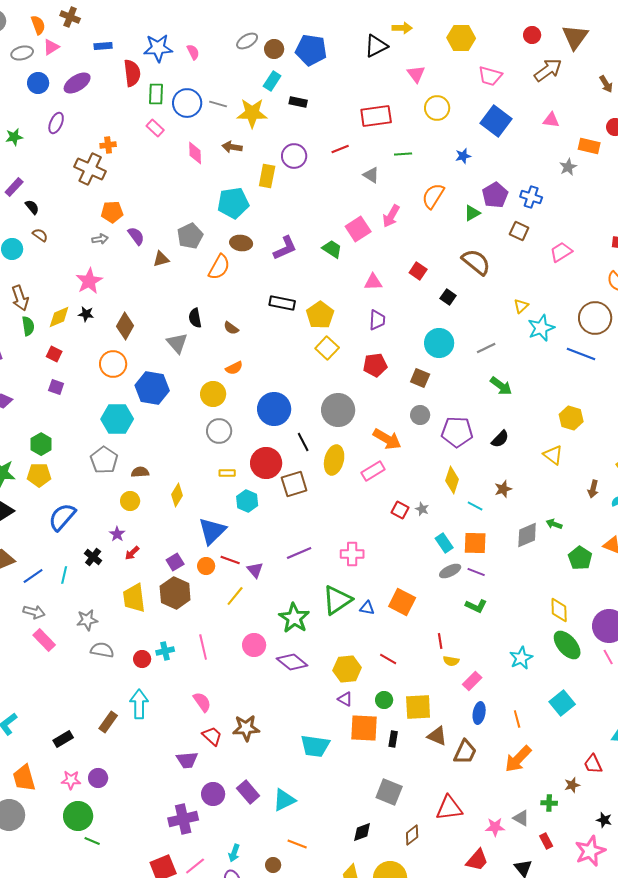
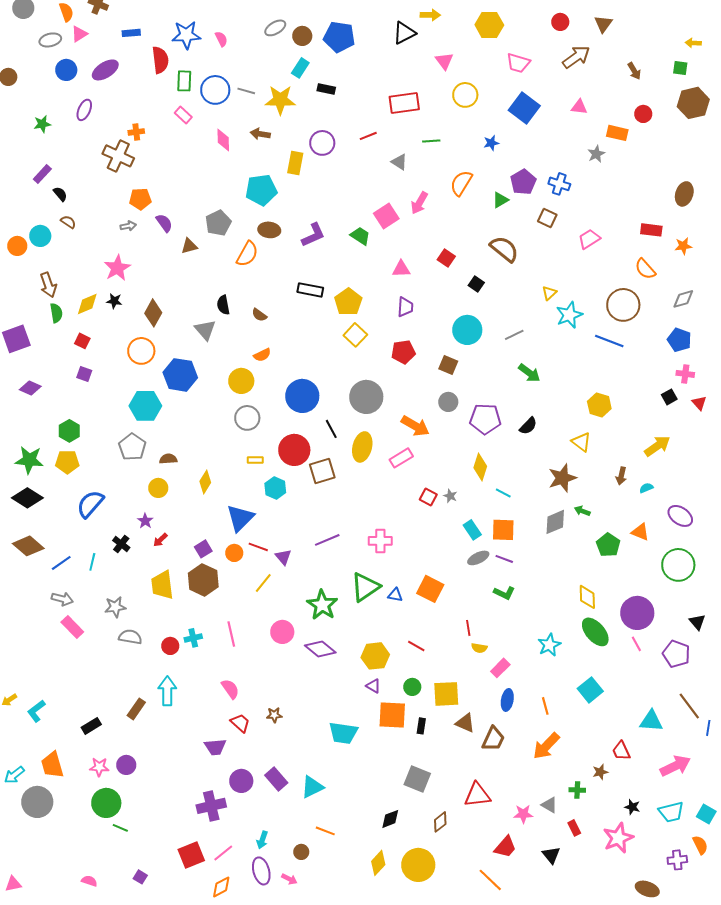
brown triangle: (575, 37) -> (603, 24), size x0.7
brown star: (503, 489) -> (562, 478), moved, size x1.6
brown star: (246, 728) -> (274, 715), size x0.6

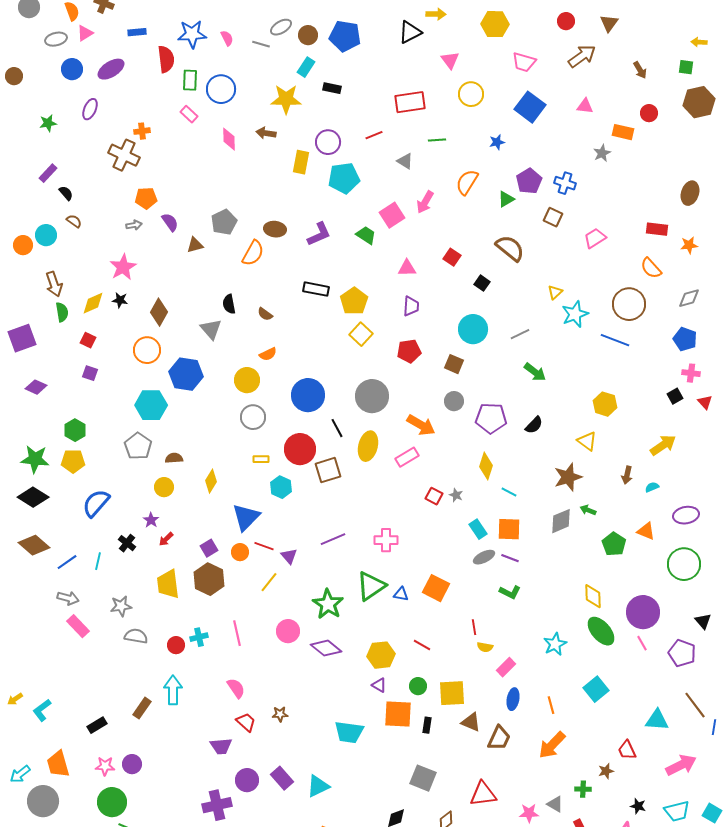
gray line: (246, 91) -> (261, 44), moved
cyan pentagon: (261, 190) -> (344, 178), moved
purple ellipse: (680, 516) -> (686, 515), turned -45

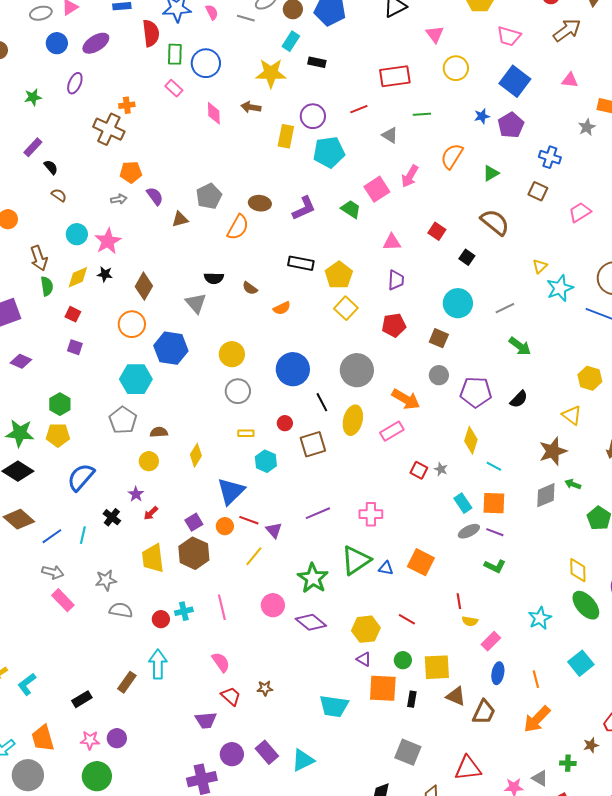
purple pentagon: (529, 181) -> (511, 125), moved
cyan circle: (46, 235) -> (77, 234), moved
black semicircle: (229, 304) -> (214, 278), turned -78
orange semicircle: (268, 354) -> (282, 308), moved
red circle: (300, 449) -> (285, 423), size x0.5

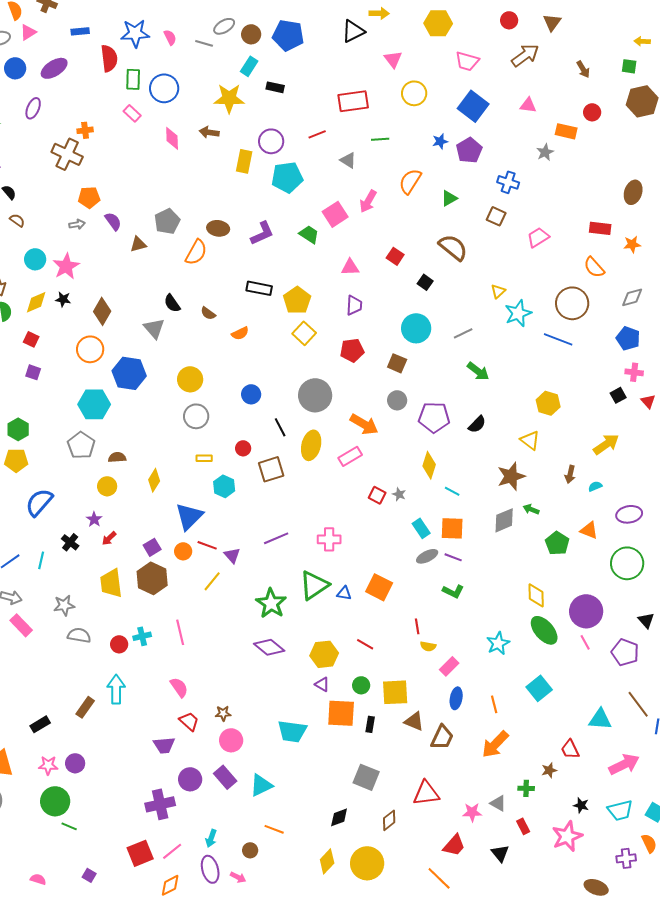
black semicircle: (214, 278) -> (172, 303), turned 54
blue circle: (293, 369) -> (251, 394), size x0.6
pink circle: (273, 605) -> (231, 740), moved

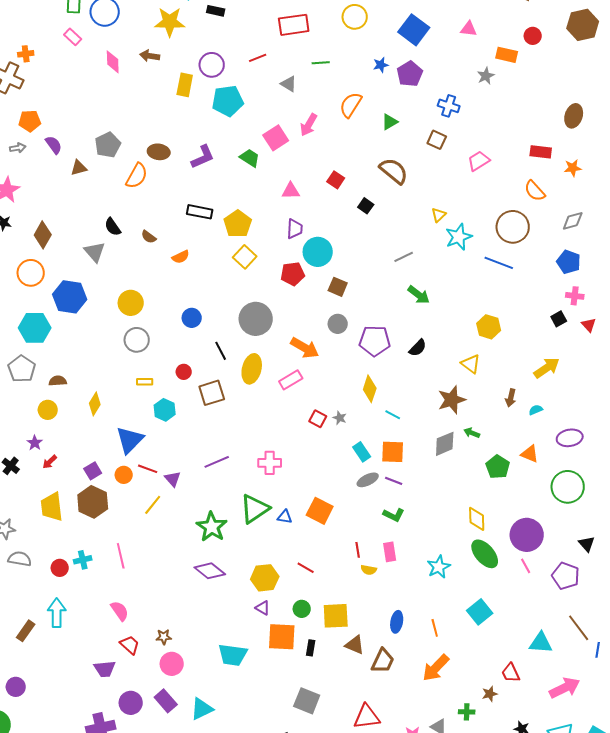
cyan circle: (416, 328) -> (318, 252), moved
pink rectangle: (449, 666) -> (390, 552), moved, turned -54

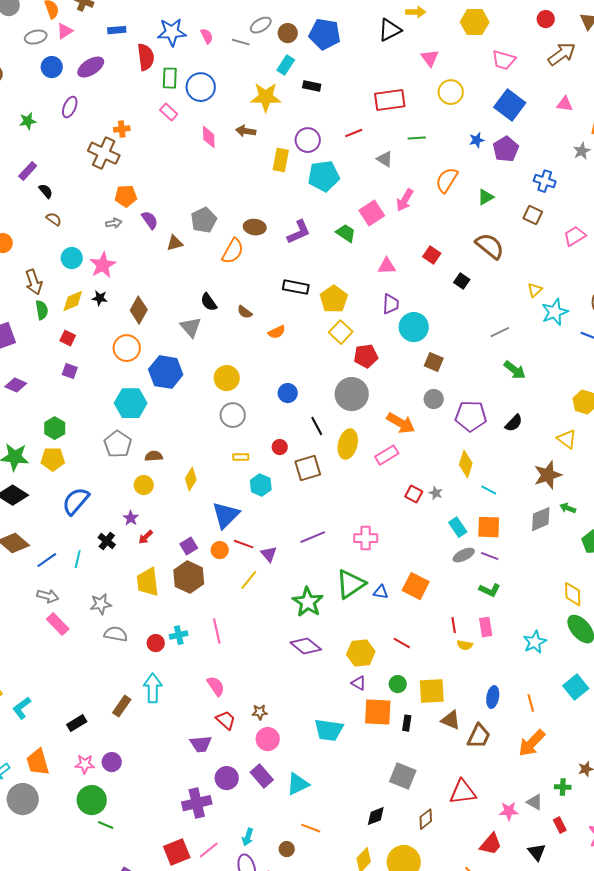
red pentagon: (293, 274) -> (366, 356), moved

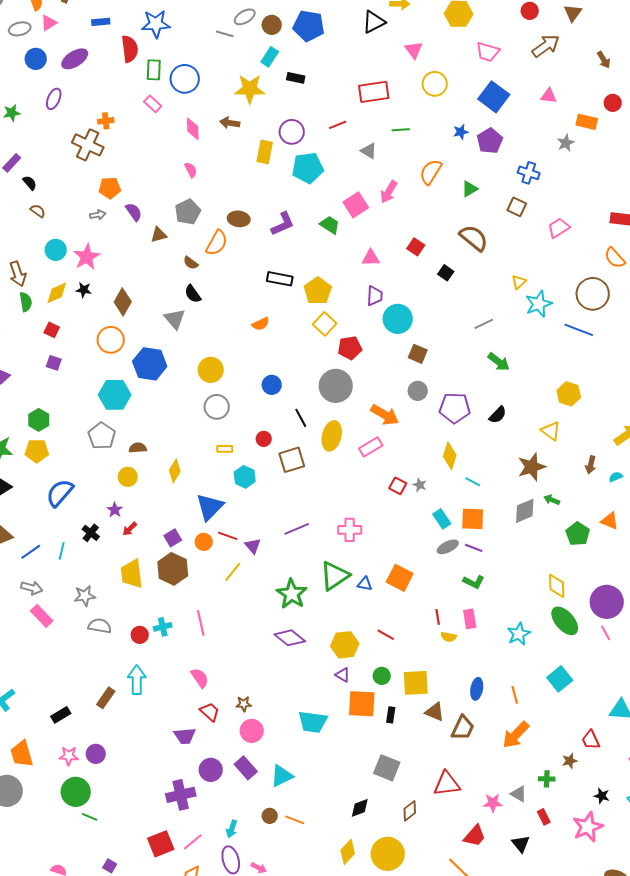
pink semicircle: (207, 36) -> (191, 170), moved
brown semicircle: (245, 312) -> (191, 263), moved
brown circle: (287, 849) -> (270, 816), moved

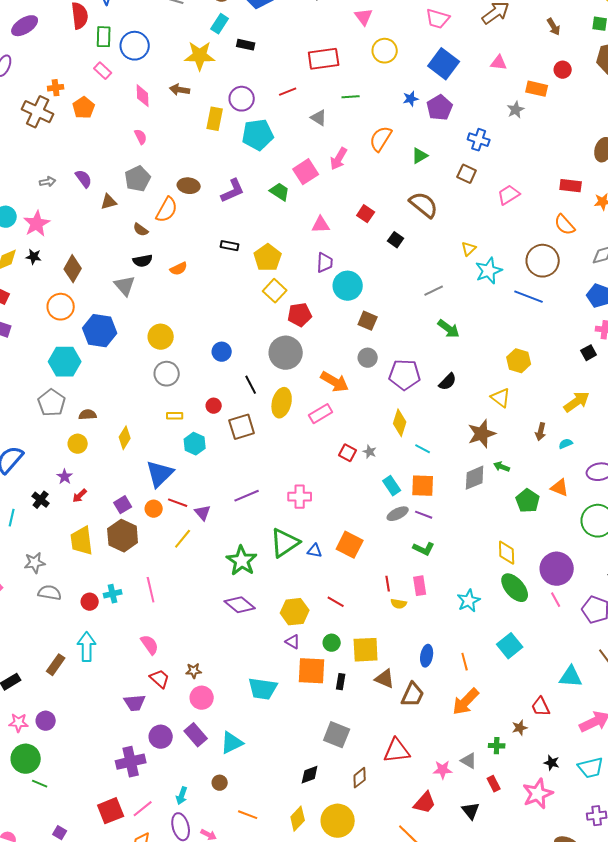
orange pentagon: (110, 188) -> (84, 108), moved, turned -30
black rectangle: (280, 279) -> (230, 246), size x0.7
black semicircle: (193, 294) -> (143, 261), turned -66
orange semicircle: (261, 324) -> (179, 269), moved
orange line: (295, 820) -> (248, 815), moved

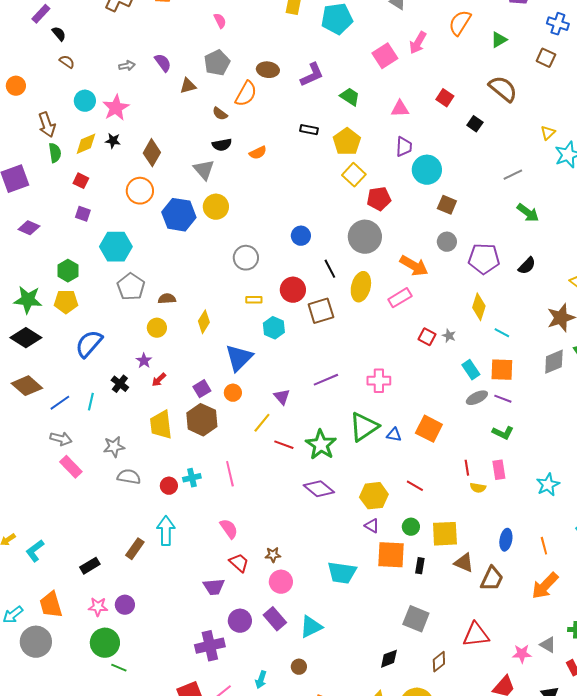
green trapezoid: (280, 192) -> (350, 97), moved
yellow circle: (161, 337) -> (216, 207), moved
cyan hexagon: (65, 362) -> (116, 247), moved
red circle: (214, 406) -> (293, 290), size x1.6
red line: (178, 503) -> (284, 445), moved

